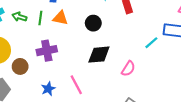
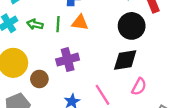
black circle: (93, 23) -> (132, 26), moved, size x1.5
pink semicircle: (128, 69) -> (139, 87), moved

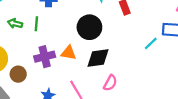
orange triangle: (80, 23) -> (69, 53), moved
black circle: (132, 26) -> (89, 27), moved

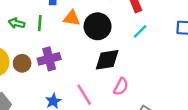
cyan line: (151, 43) -> (140, 31), moved
orange triangle: (69, 53) -> (72, 18), moved
brown circle: (18, 74) -> (22, 63), moved

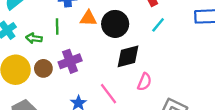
green arrow: (17, 23) -> (34, 38), moved

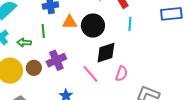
cyan line: (158, 25) -> (130, 24), turned -32
pink line: (109, 94) -> (90, 74), moved

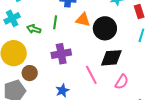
brown circle: (34, 68) -> (30, 73), moved

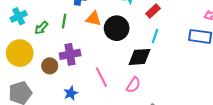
red rectangle: (139, 12) -> (153, 11), turned 64
green arrow: (34, 29) -> (41, 28), turned -64
black diamond: (111, 58) -> (139, 57), moved
brown circle: (30, 73) -> (50, 66), moved

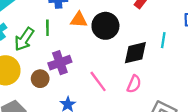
green arrow: (41, 28) -> (24, 39), size x1.5
cyan line: (155, 36) -> (163, 40), moved

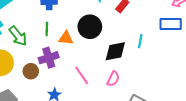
orange triangle: (79, 20) -> (66, 38), moved
green line: (47, 28) -> (47, 29), moved
green arrow: (24, 39) -> (18, 36), turned -75

